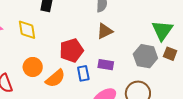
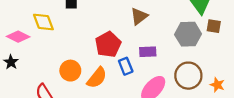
yellow diamond: (27, 30) -> (43, 22), moved

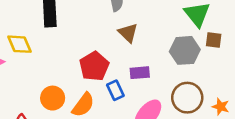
brown triangle: (139, 16) -> (128, 33), turned -36

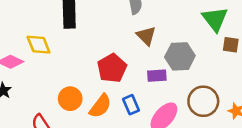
gray hexagon: (185, 50) -> (180, 56), moved
blue rectangle: (115, 90) -> (131, 105), moved

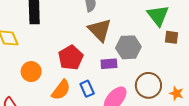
brown triangle: (146, 36) -> (100, 30), size x1.4
orange circle: (70, 99) -> (31, 72), moved

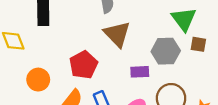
gray hexagon: (128, 47) -> (166, 51), moved
purple rectangle: (109, 64) -> (140, 72), moved

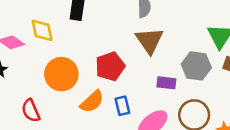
orange circle: (38, 80) -> (61, 74), size x1.4

